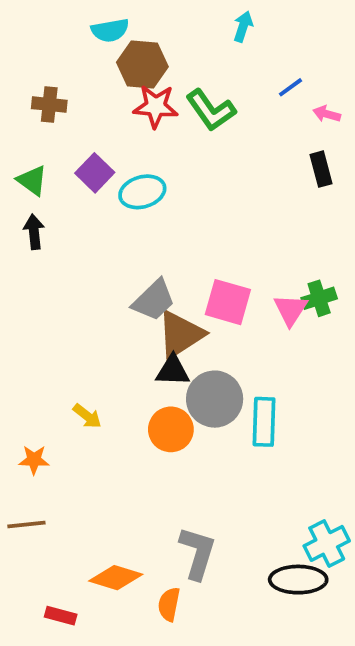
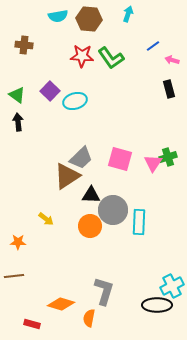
brown hexagon: (142, 65) -> (89, 19), moved
brown cross: (49, 104) -> (24, 45), moved
brown triangle: (180, 334) -> (67, 176), moved

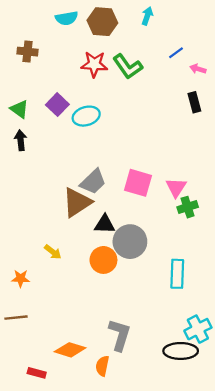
green cross: (168, 157) -> (188, 207), moved
cyan rectangle: (139, 222) -> (177, 274), moved

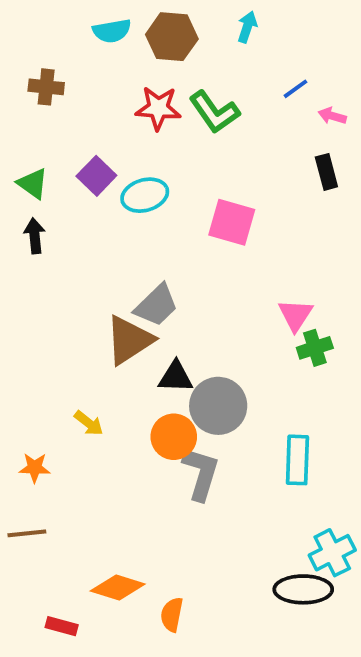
pink square: (138, 183) -> (232, 222), moved
gray L-shape: (120, 335) -> (201, 473), moved

